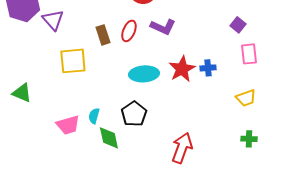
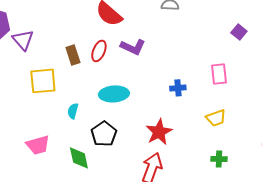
purple square: (238, 25) -> (239, 32), moved
red star: (182, 69) -> (159, 132), moved
cyan semicircle: (94, 116) -> (73, 111), moved

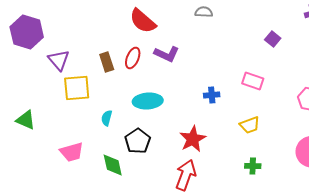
purple triangle: (23, 40) -> (59, 60), moved
pink rectangle: (219, 74) -> (253, 81), turned -65

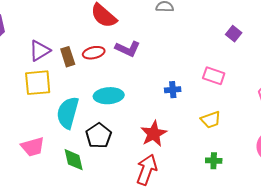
red ellipse: (133, 58) -> (94, 53), turned 55
purple triangle: (59, 60) -> (40, 51), moved, turned 40
cyan semicircle: (107, 118) -> (68, 113), size x2.0

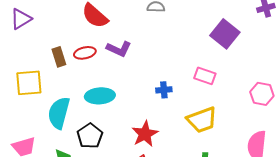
purple square: (234, 34) -> (225, 34), size x1.8
purple triangle: (40, 51) -> (21, 19), moved
yellow trapezoid: (211, 120) -> (202, 120), size x1.5

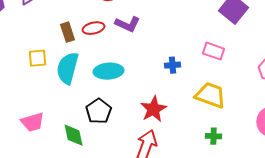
yellow square: (29, 83) -> (38, 58), size x0.7
cyan semicircle: (59, 113) -> (68, 68), moved
yellow trapezoid: (202, 120) -> (211, 95), turned -140

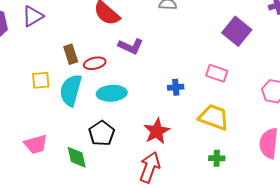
red ellipse: (94, 28) -> (95, 63), moved

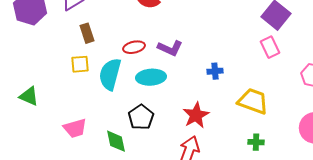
purple L-shape: (131, 46) -> (170, 48), moved
brown rectangle: (71, 54) -> (87, 33), moved
pink rectangle: (217, 73) -> (270, 47), moved, turned 45

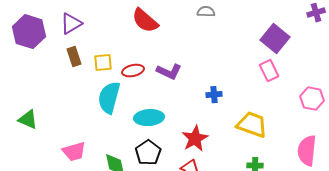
brown rectangle: (87, 33) -> (74, 57), moved
yellow square: (80, 64) -> (103, 63), moved
cyan ellipse: (151, 77) -> (149, 118), moved
black pentagon: (141, 117) -> (148, 153), moved

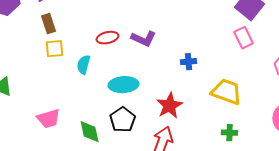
yellow square: (103, 63) -> (55, 49), moved
cyan semicircle: (109, 98) -> (84, 65), size x0.6

